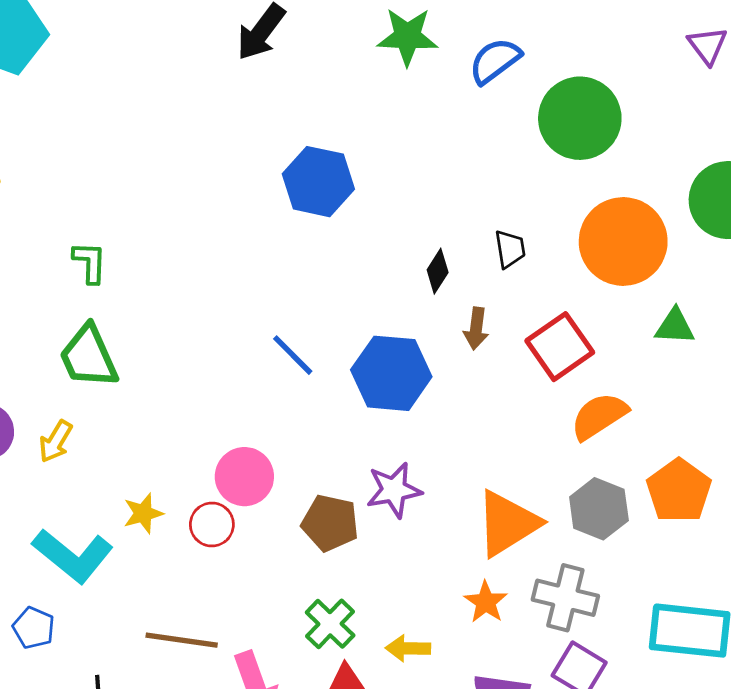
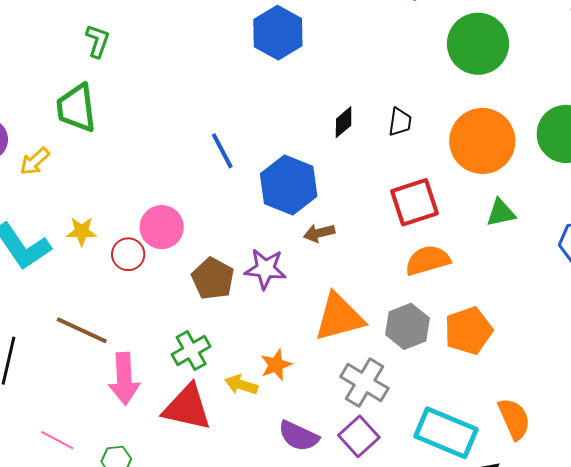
green triangle: (675, 327) -> (501, 213), turned -32
brown arrow: (476, 328) -> (319, 233), moved, turned 52
orange star: (486, 602) -> (276, 365), moved

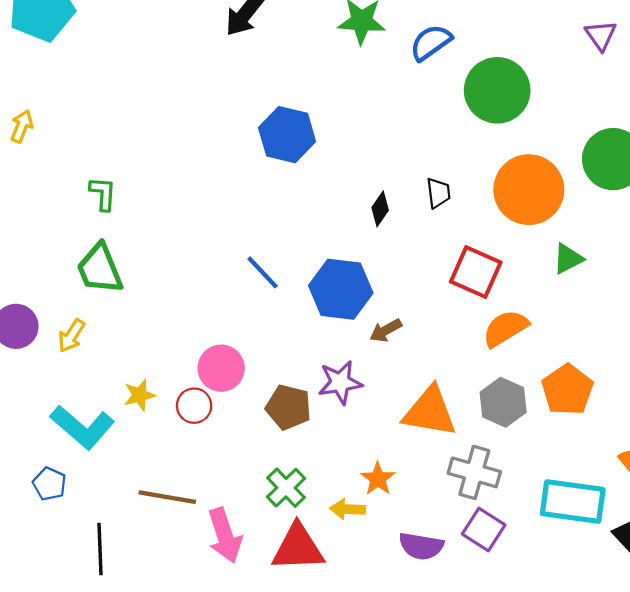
red square: (414, 202) -> (476, 272), turned -33
orange triangle: (339, 317) -> (430, 412), turned 40

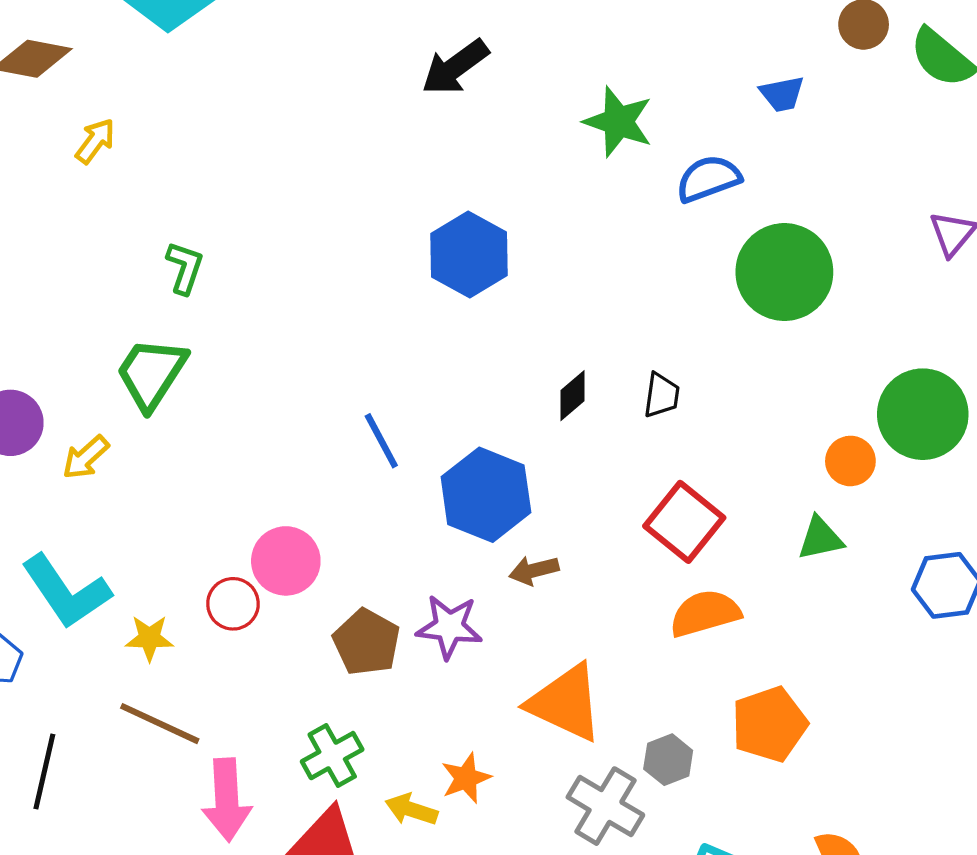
orange circle: (529, 190) -> (850, 461), moved, size x0.5
green trapezoid: (100, 269) -> (151, 373), turned 40
yellow star: (140, 395) -> (149, 638), moved
gray hexagon: (503, 402) -> (668, 760), moved, size x0.7

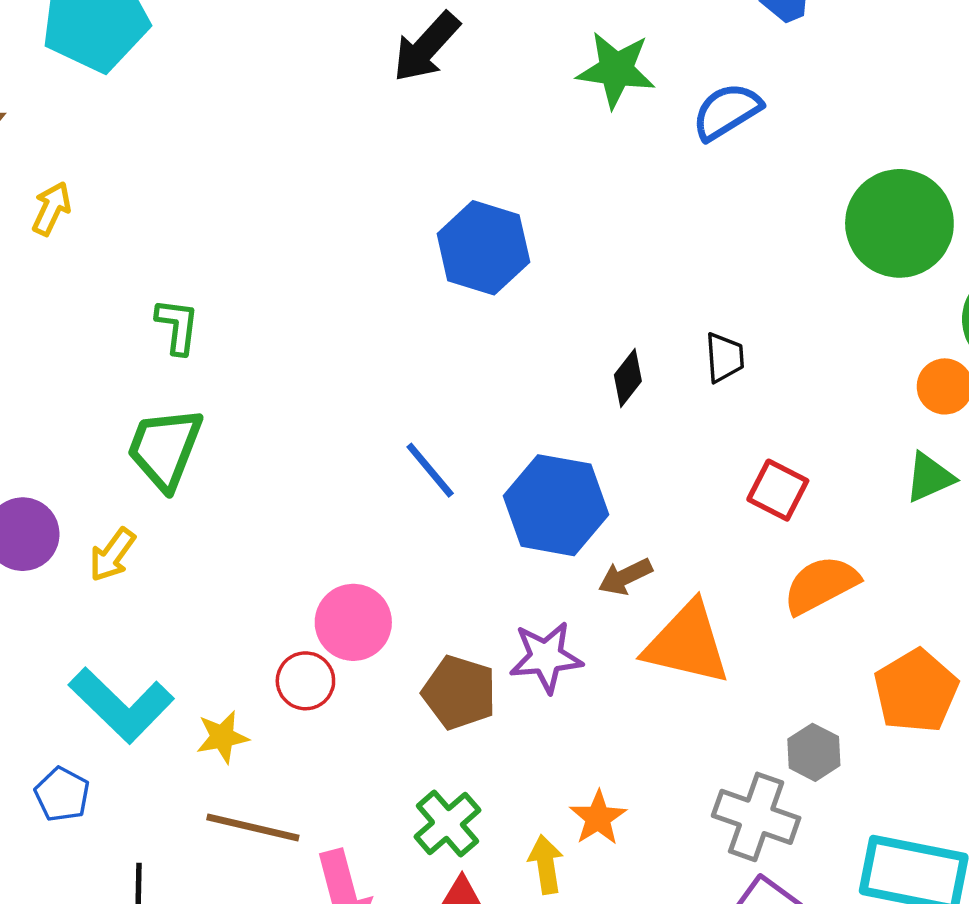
green circle: (784, 272) -> (899, 223), moved
red square: (684, 522) -> (778, 490), size x0.7
orange triangle: (566, 703) -> (687, 644), moved
yellow arrow: (411, 810) -> (546, 864), turned 75

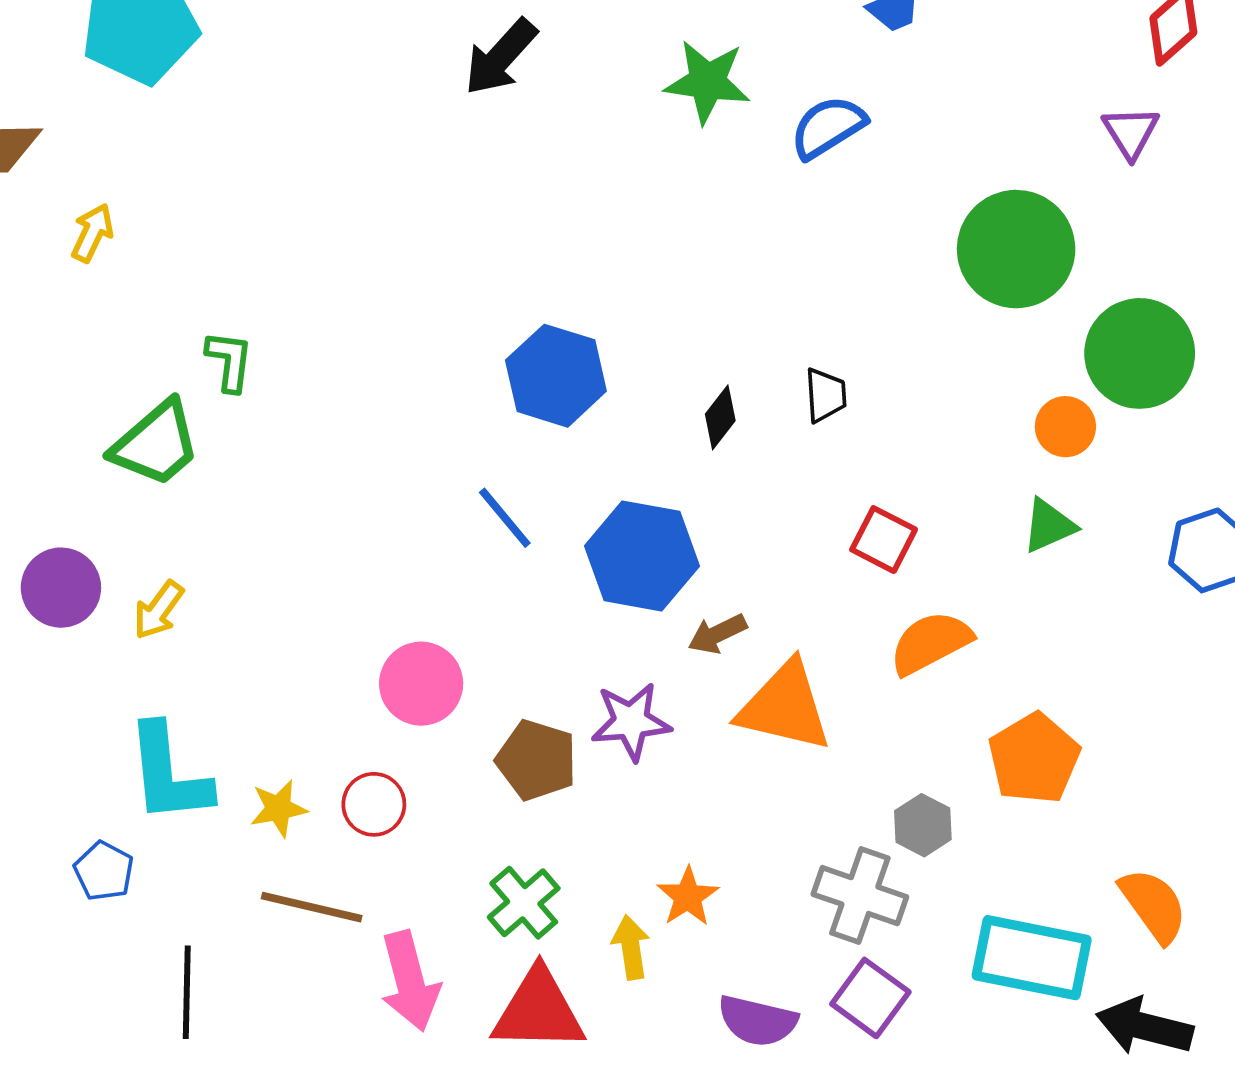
blue hexagon: (483, 248) -> (556, 376), moved
green trapezoid: (165, 448) -> (156, 444), moved, turned -152
red circle: (305, 681) -> (374, 804), moved
cyan L-shape: (121, 705) -> (168, 774), turned 40

